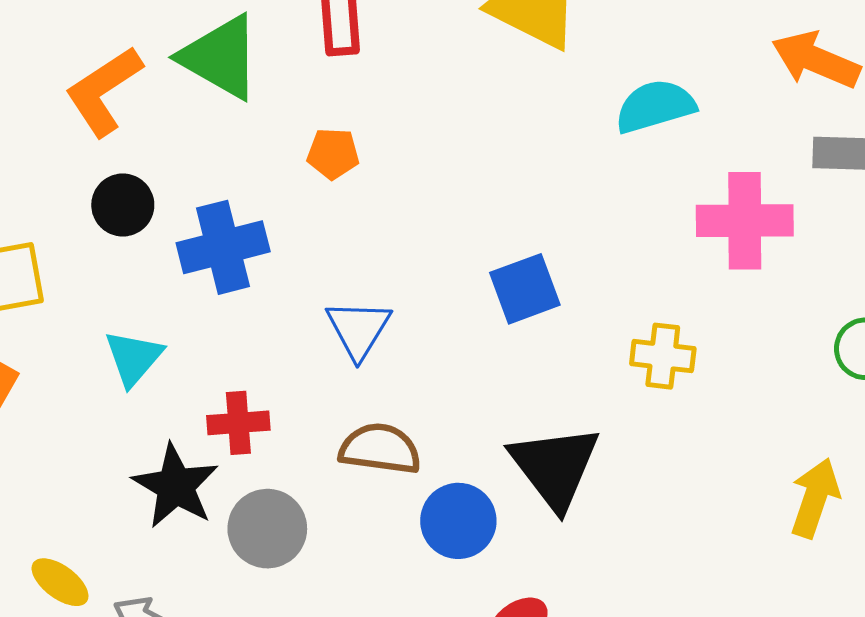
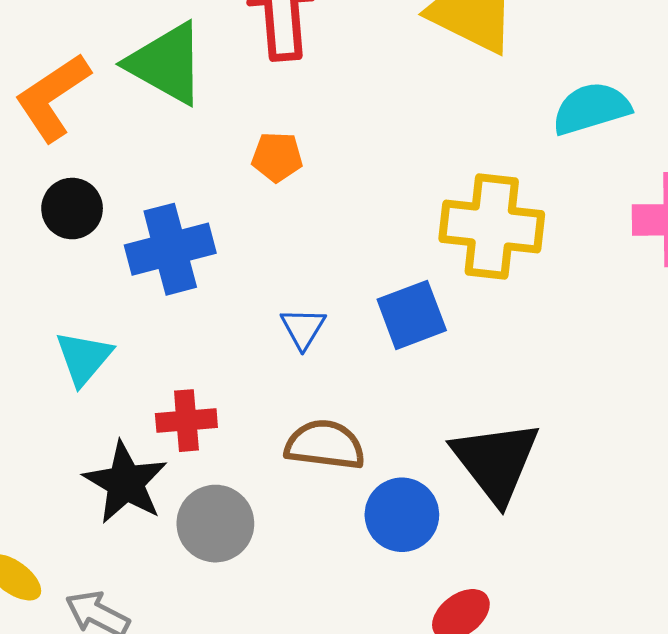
blue square: (525, 289) -> (412, 315), moved
blue triangle: (358, 329) -> (303, 328), size x0.7
yellow cross: (663, 356) -> (492, 226), moved, size x1.6

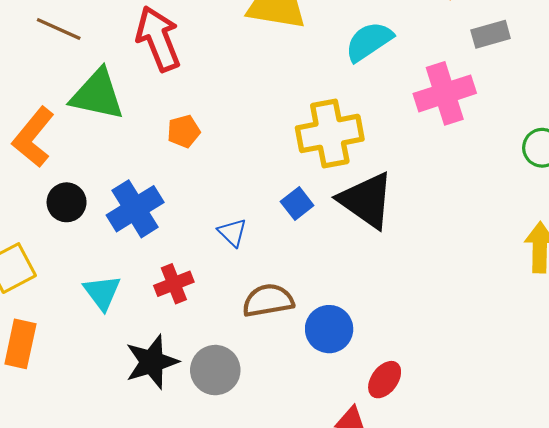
blue square: (412, 315) -> (297, 203), size x0.7
red cross: (186, 421) -> (174, 284), moved
black triangle: (496, 461) -> (366, 200), moved
black star: (125, 483) -> (152, 362), turned -30

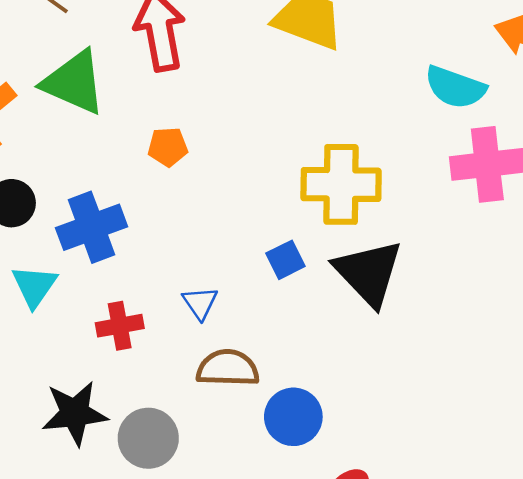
cyan semicircle: (369, 41) -> (455, 87), moved, turned -138
blue triangle: (232, 232) -> (200, 303), moved
cyan triangle: (102, 293) -> (34, 286), moved

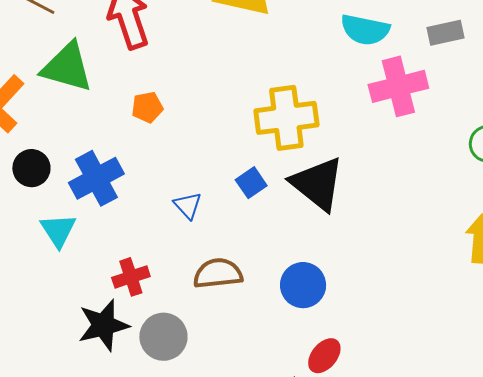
blue triangle: (200, 303) -> (188, 206), moved
red cross: (120, 326) -> (131, 277), moved
blue circle: (293, 417) -> (303, 285), moved

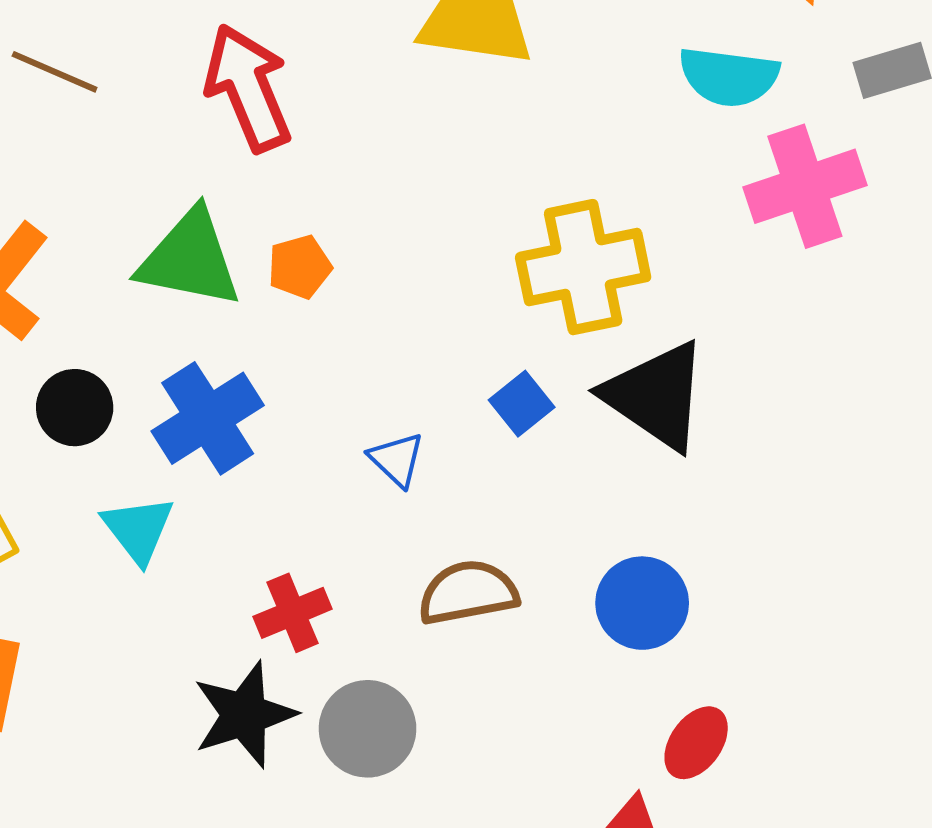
green triangle: (67, 67) -> (190, 259), moved

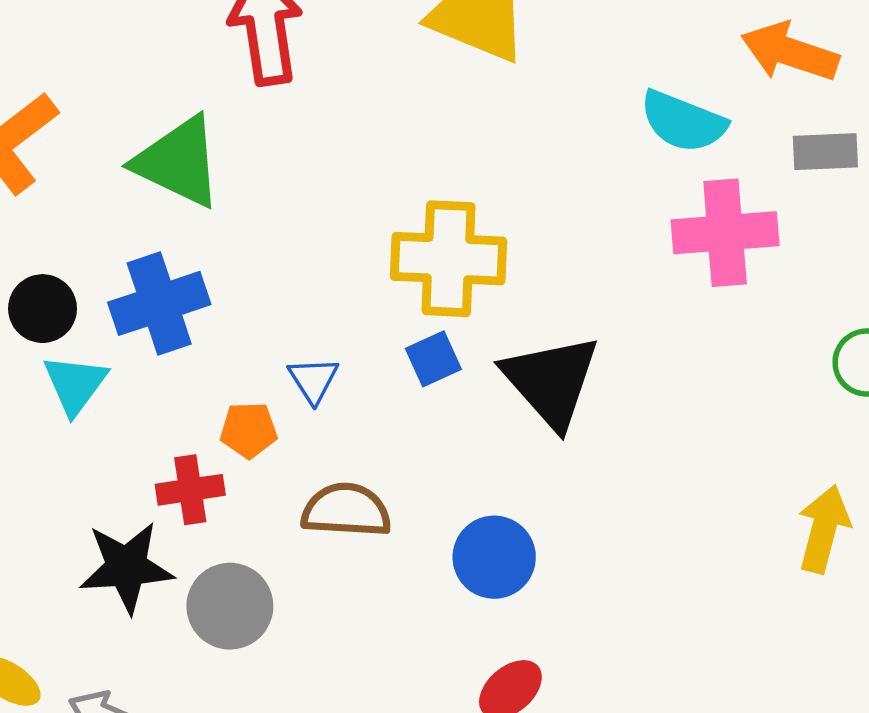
orange pentagon: (300, 267) -> (249, 430), moved
yellow cross: (583, 267) -> (448, 259), moved
black circle: (75, 408) -> (43, 309), moved

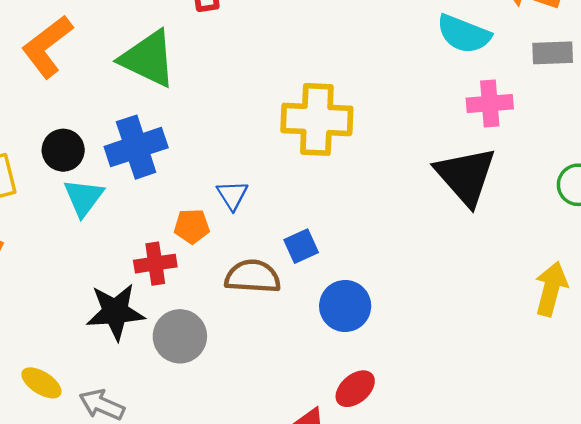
pink cross: (725, 233) -> (490, 103), size x0.7
blue square: (433, 359) -> (301, 246), moved
black triangle: (551, 381) -> (466, 176), moved

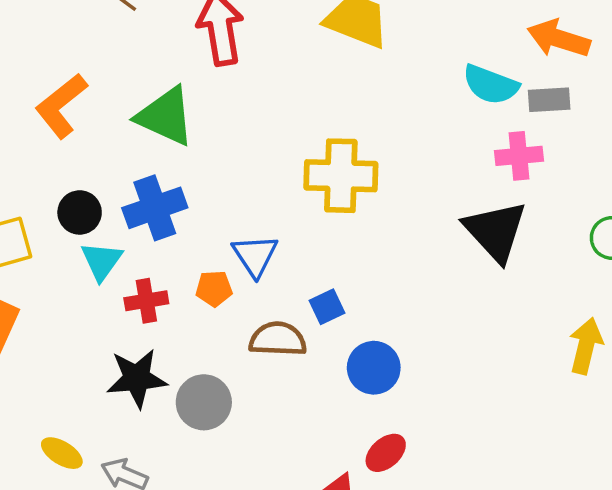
gray rectangle: (553, 53) -> (549, 100), moved
blue triangle: (232, 195) -> (255, 256), size x1.4
red cross: (155, 264) -> (146, 301), moved

